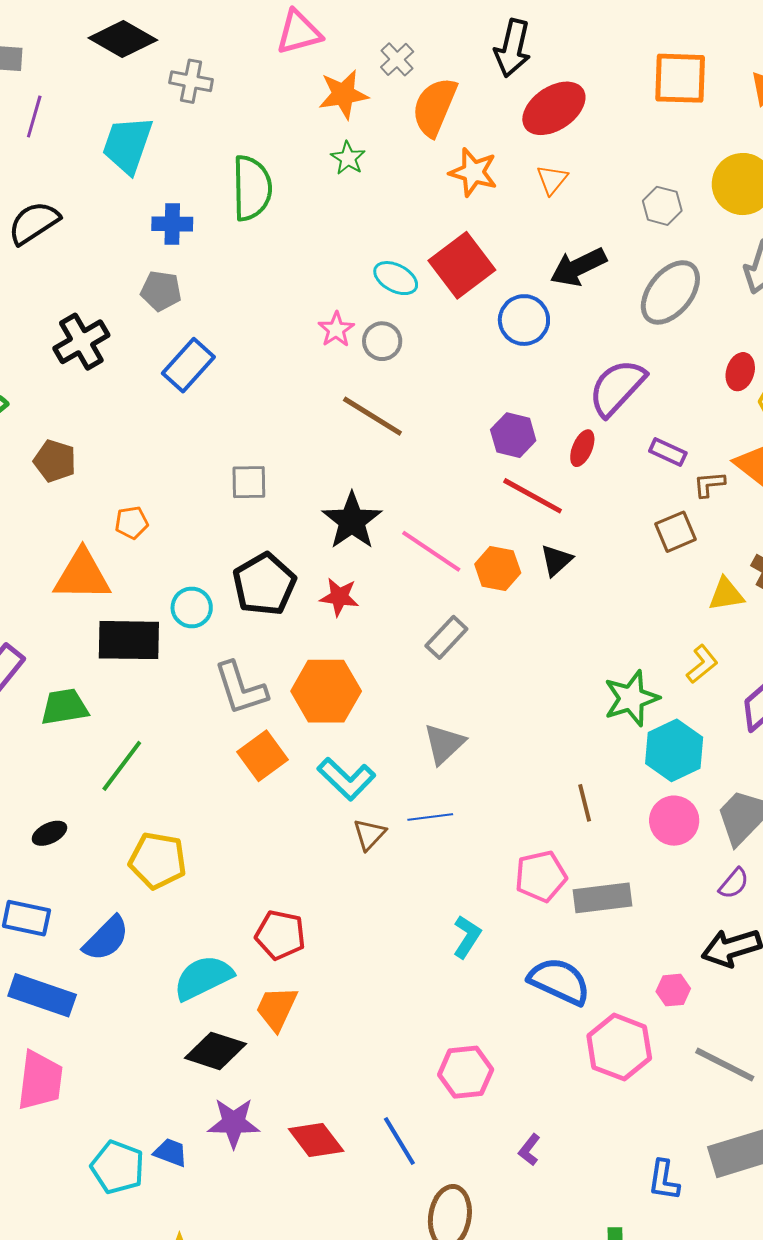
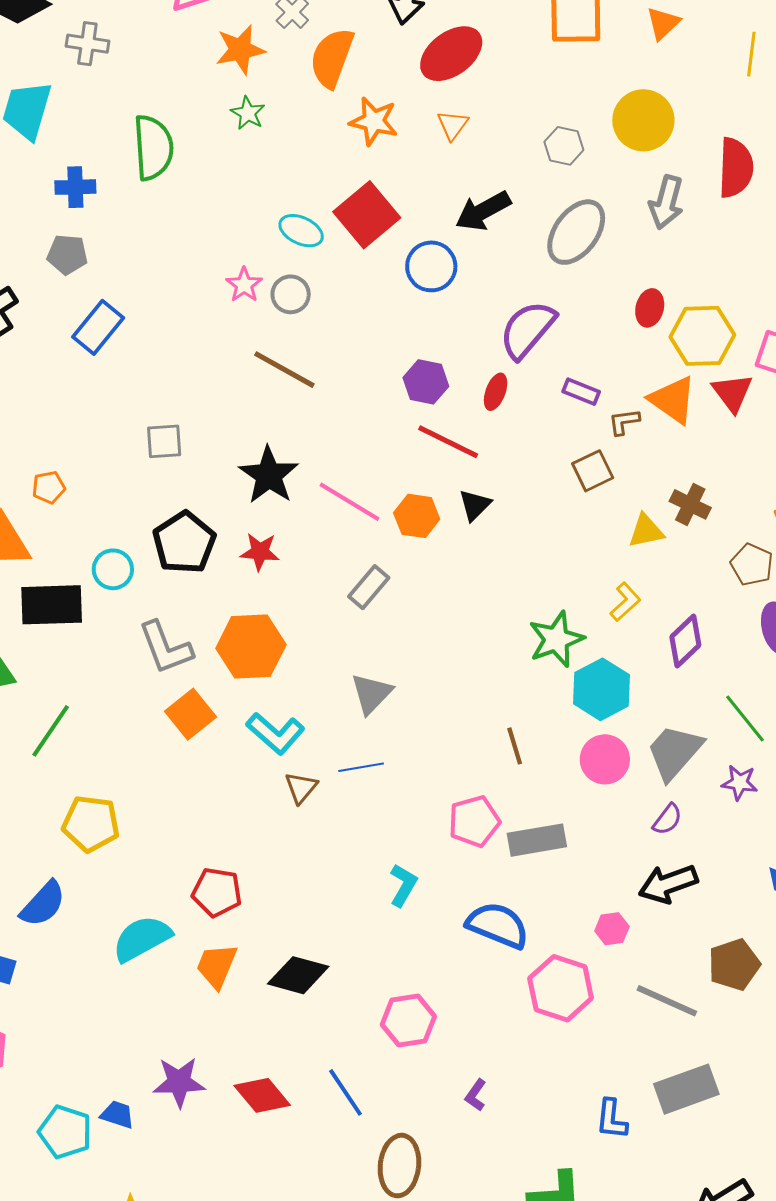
black diamond: (215, 1051) -> (298, 975), moved

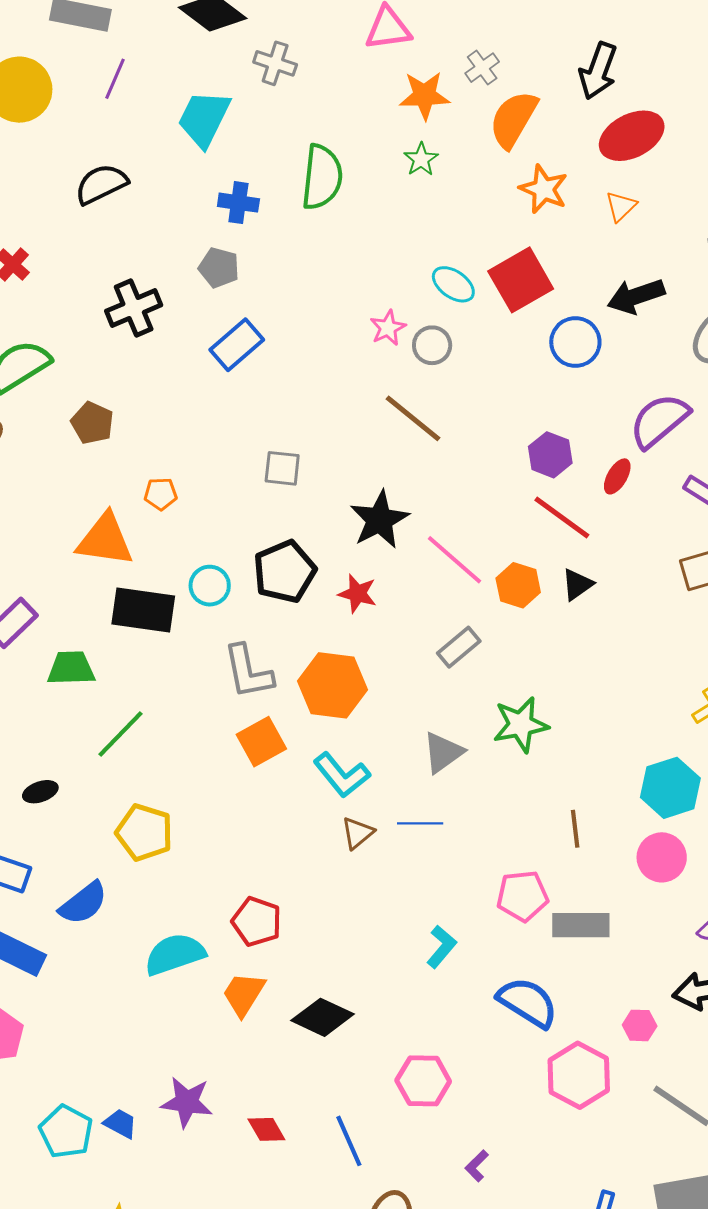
green star: (556, 639) -> (521, 725), moved
red diamond: (262, 1095) -> (266, 1129), size x0.7

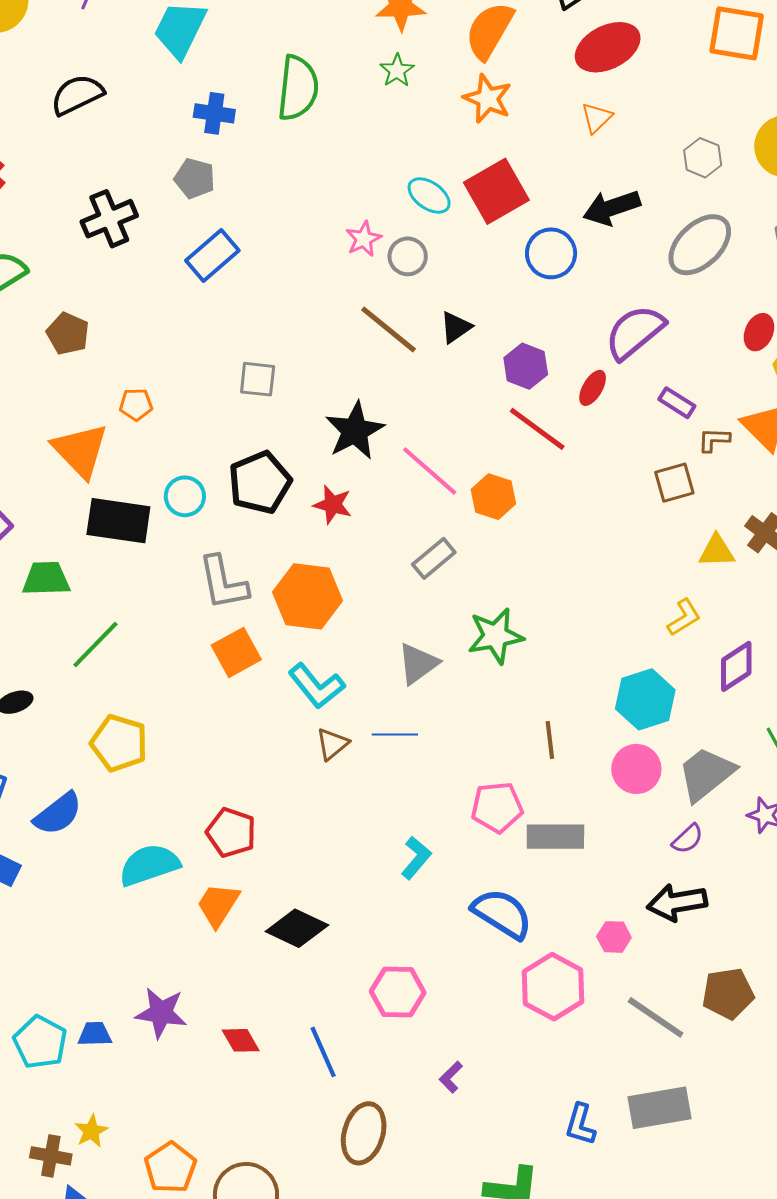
orange star: (544, 189) -> (488, 99), moved
orange triangle: (105, 540) -> (80, 450), turned 38
black triangle: (577, 584) -> (456, 327), moved
blue trapezoid: (120, 1124) -> (95, 1034), turned -30

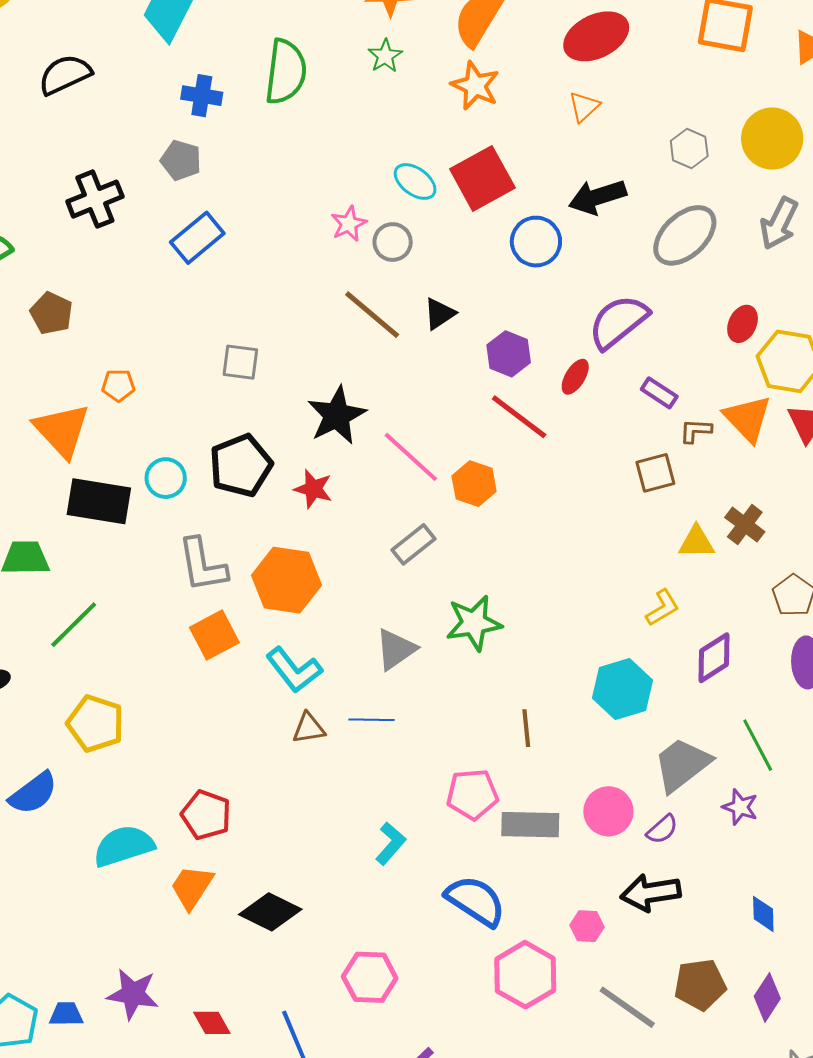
brown triangle: (332, 744) -> (309, 728), turned 30
pink circle: (636, 769) -> (608, 811), moved

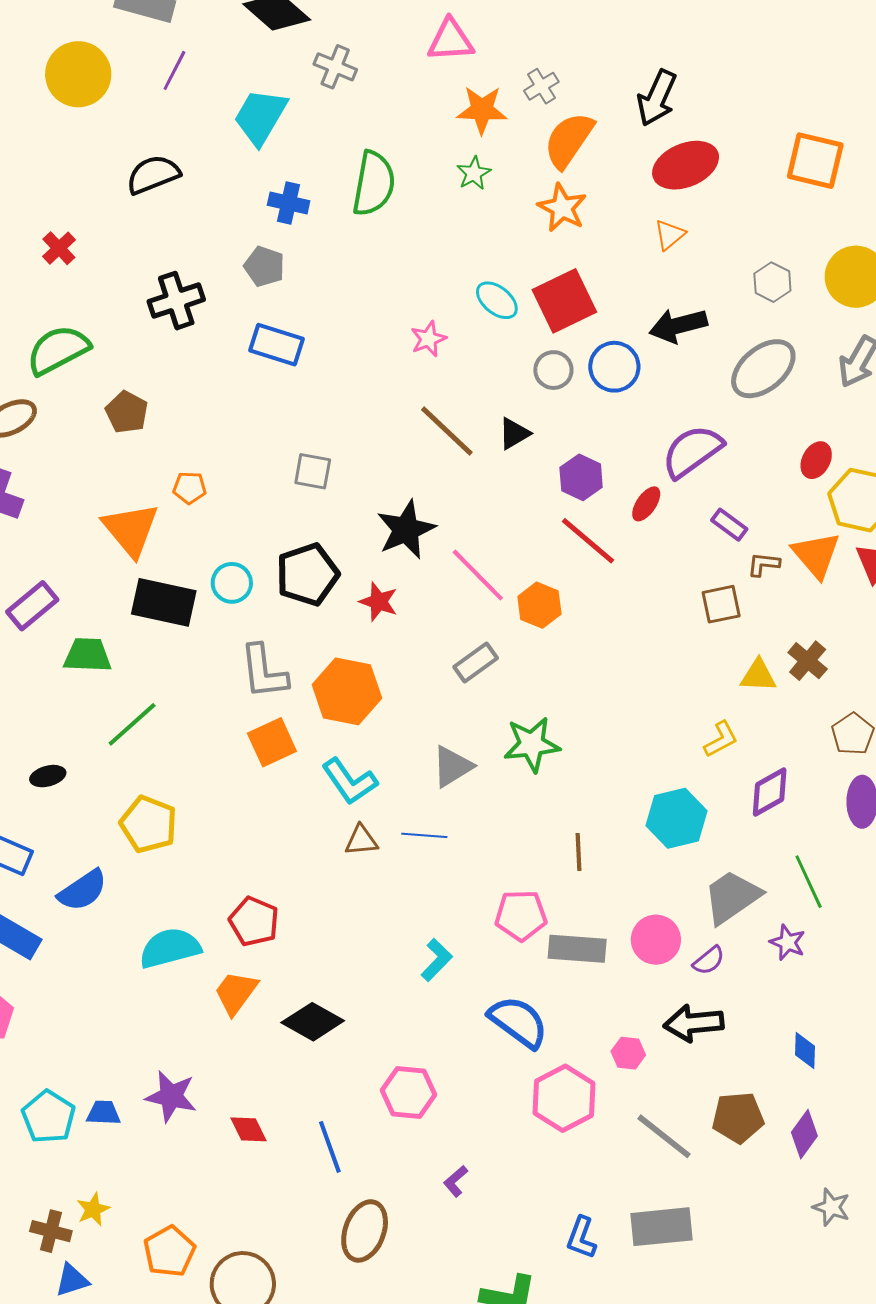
blue rectangle: (197, 238) -> (276, 345), turned 54
gray circle: (393, 242) -> (553, 370), moved

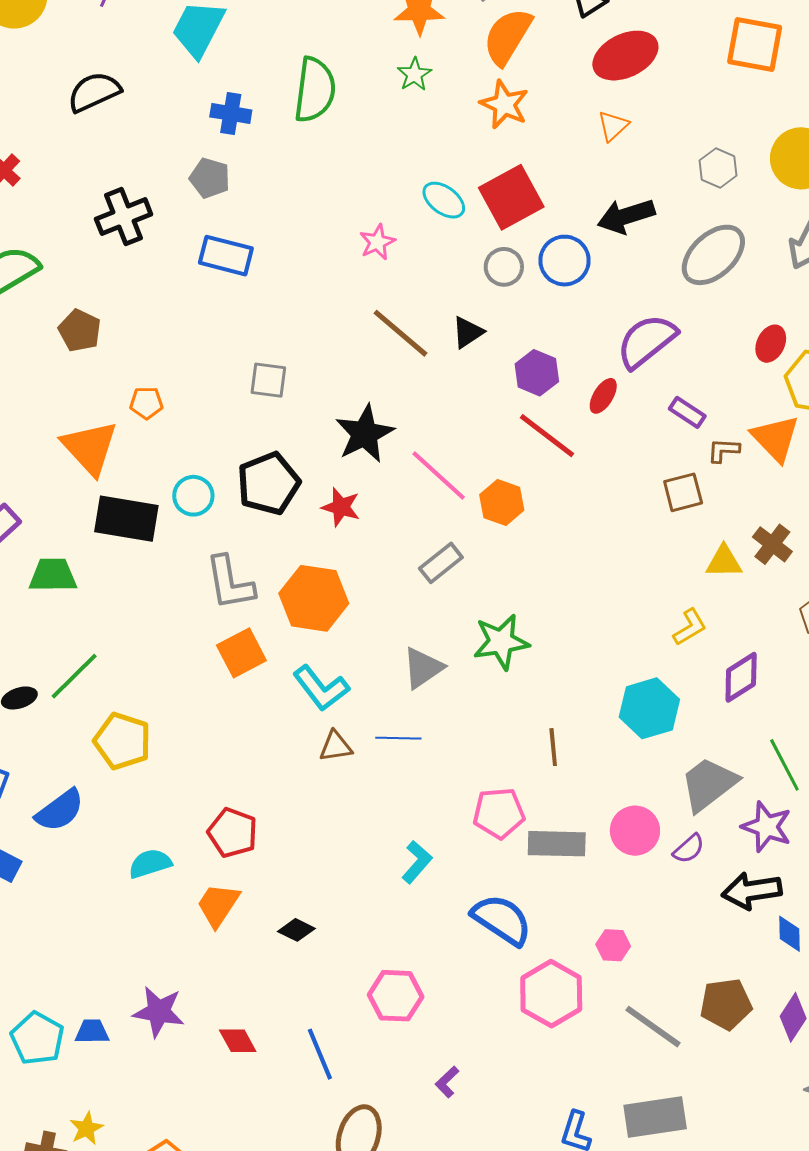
green line: (132, 724) -> (74, 676), moved
purple star: (788, 942) -> (767, 827), size x1.4
cyan semicircle: (170, 948) -> (150, 863), size x0.7
black diamond: (313, 1022) -> (296, 930), size x0.6
black arrow: (694, 1023) -> (752, 891), moved

